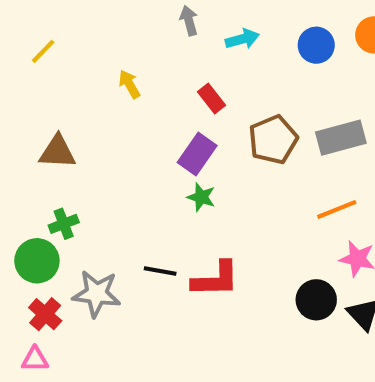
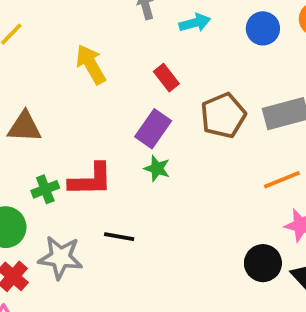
yellow arrow: (129, 84) -> (91, 64), size x1.5
green cross: (64, 224) -> (45, 189), moved
red L-shape: (216, 279) -> (91, 180), moved

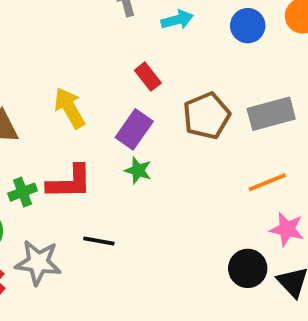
yellow arrow: (91, 64) -> (70, 108), moved

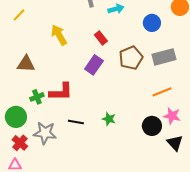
blue circle: (248, 26) -> (152, 23), moved
yellow arrow: (70, 108) -> (59, 35), moved
green star: (138, 171) -> (109, 119), moved
black circle: (248, 268) -> (152, 126), moved

